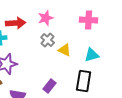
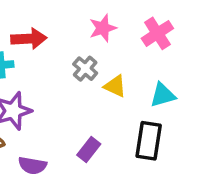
pink star: (46, 18) -> (103, 28), moved
pink cross: (89, 20) -> (157, 33), turned -36

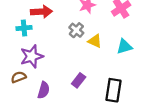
black rectangle: (149, 141) -> (113, 90), moved
purple semicircle: (32, 165) -> (44, 90), turned -84

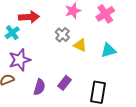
cyan cross: (24, 28) -> (12, 33), turned -32
purple semicircle: (44, 90) -> (39, 87), moved

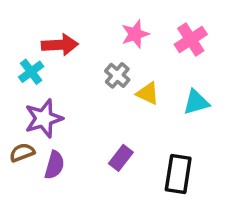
purple semicircle: (39, 87) -> (54, 165), moved

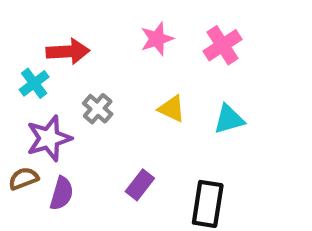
gray cross: (117, 75) -> (98, 109), moved

